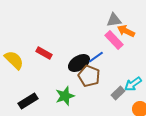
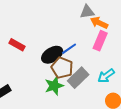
pink rectangle: (114, 40) -> (100, 41), moved, turned 66
gray rectangle: (118, 93) -> (78, 78), moved, size x1.5
green star: (65, 96) -> (54, 86), moved

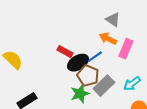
gray triangle: (87, 12) -> (113, 20), turned 42
orange arrow: (99, 23) -> (108, 39), moved
red rectangle: (17, 45) -> (65, 52), moved

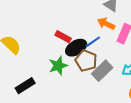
green star: (80, 94) -> (58, 66), moved

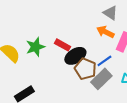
blue line: (93, 42) -> (104, 61), moved
green star: (58, 66) -> (35, 47), moved

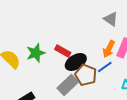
orange arrow: (105, 32) -> (109, 49), moved, turned -90
gray rectangle: (101, 79) -> (68, 85), moved

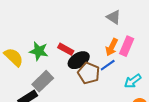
green star: (36, 53) -> (39, 51), turned 30
gray rectangle: (68, 85) -> (43, 81), moved

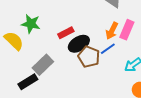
red rectangle: (66, 49) -> (66, 33), turned -56
green star: (39, 51) -> (31, 24), moved

